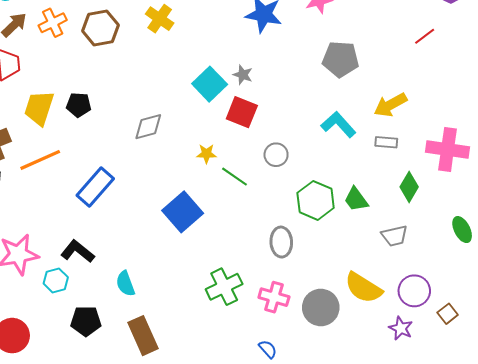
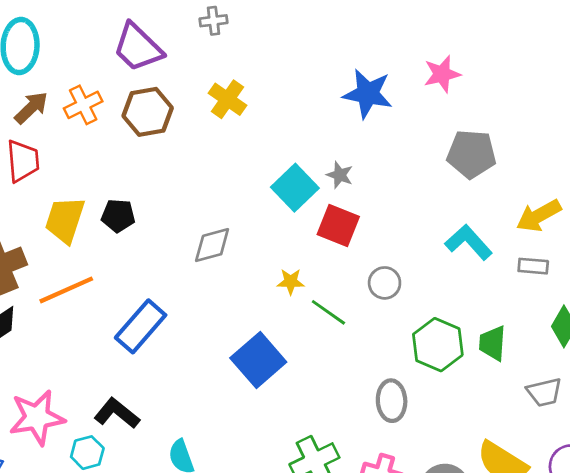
green trapezoid: (356, 199) -> (492, 343), turned 40

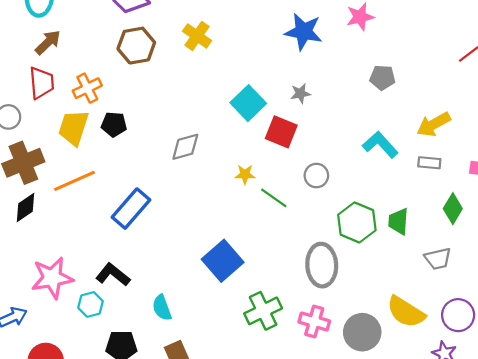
orange cross: (83, 105) -> (87, 88), moved
gray pentagon: (471, 154) -> (382, 78), size x0.7
gray star: (340, 175) -> (300, 93), moved, turned -30
blue square: (258, 360) -> (223, 261), moved
gray ellipse: (392, 401) -> (322, 265), size x1.4

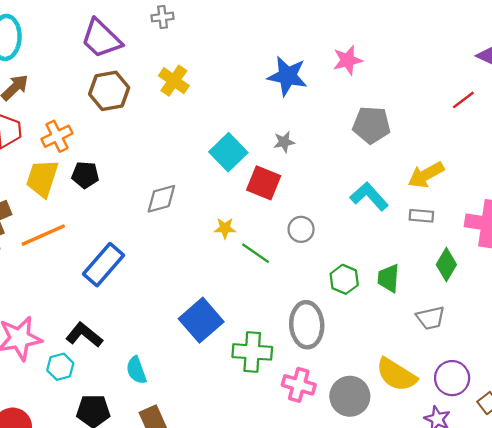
gray pentagon: (382, 78) -> (371, 125), size x1.4
green hexagon: (357, 222) -> (344, 279), size x0.7
green cross: (263, 311) -> (252, 352), moved, turned 30

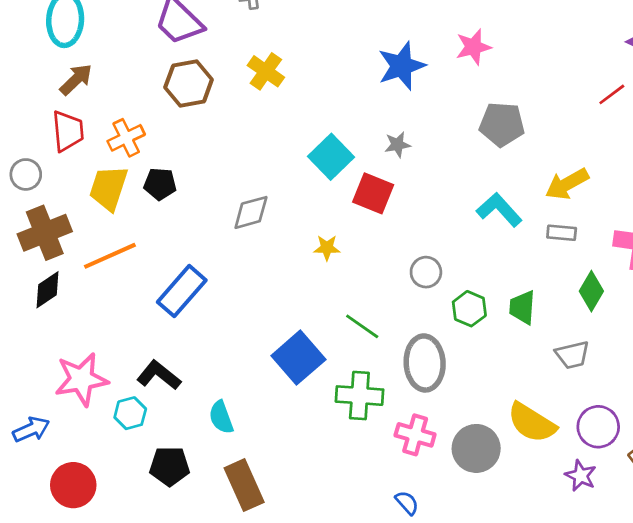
blue star: (287, 76) -> (402, 66), turned -30
gray circle: (301, 229) -> (426, 272), moved
green line: (256, 253) -> (362, 326), moved

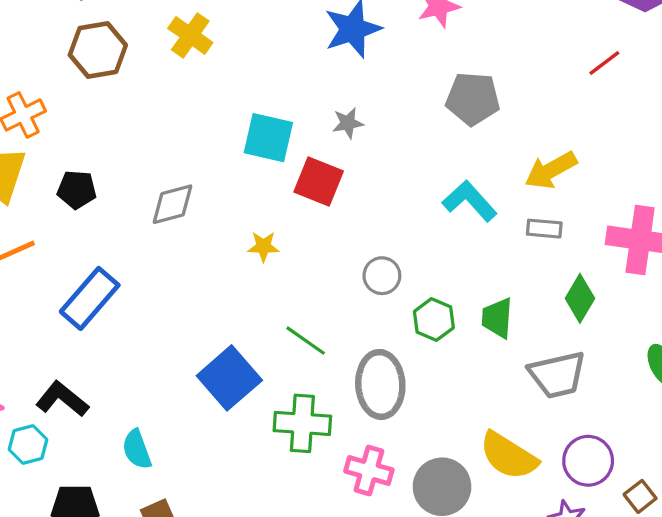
cyan square: (331, 157) -> (268, 138), turned -33
black pentagon: (160, 184) -> (77, 190), moved
gray trapezoid: (572, 355) -> (557, 375), size x1.4

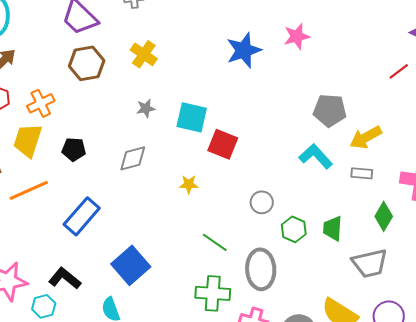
gray pentagon: (473, 99) -> (330, 110), moved
gray star: (348, 123) -> (146, 108), moved
blue square: (229, 378) -> (131, 265), moved

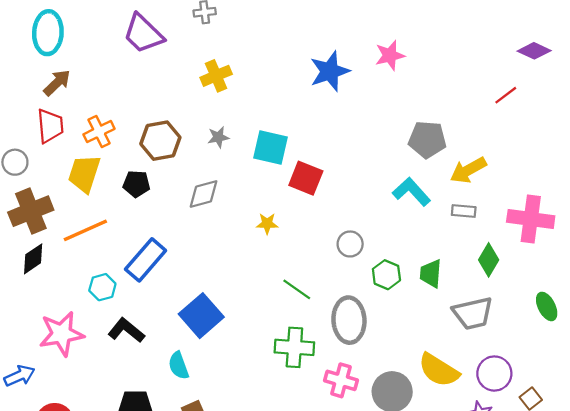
yellow cross: (144, 54) -> (216, 76), turned 32
brown hexagon: (87, 63) -> (160, 141), moved
cyan hexagon: (44, 306) -> (102, 287), moved

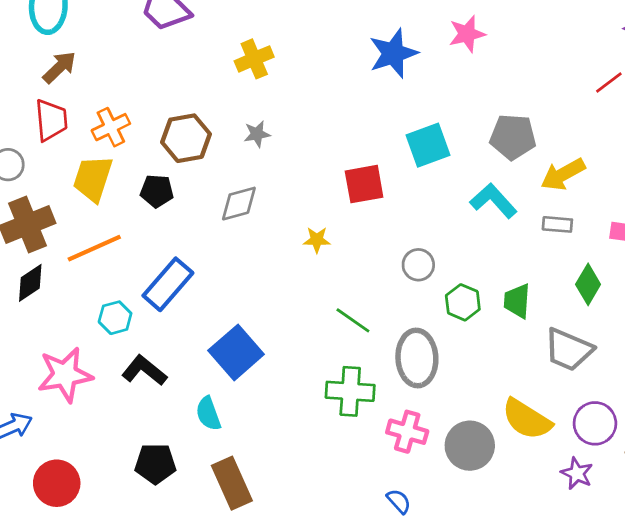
cyan square: (271, 147) -> (428, 145), moved, turned -33
red square: (306, 178) -> (364, 184), turned -32
gray trapezoid: (473, 313) -> (569, 350), turned 36

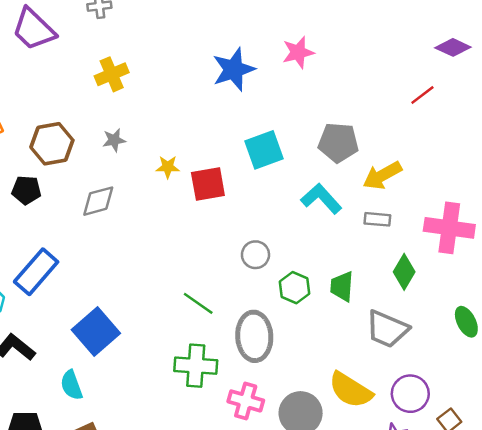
yellow star: (317, 240) -> (168, 167), moved

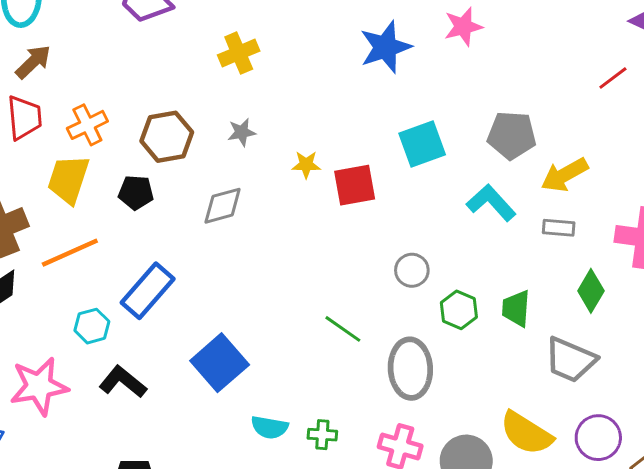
green cross: (196, 366) -> (322, 435), moved, size x0.6
cyan semicircle: (71, 385) -> (269, 427), moved, turned -60

